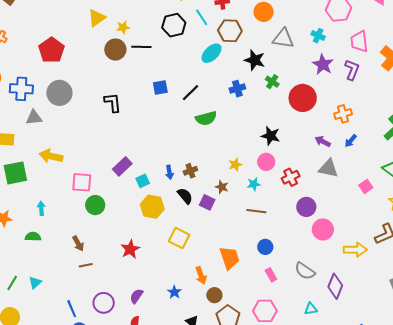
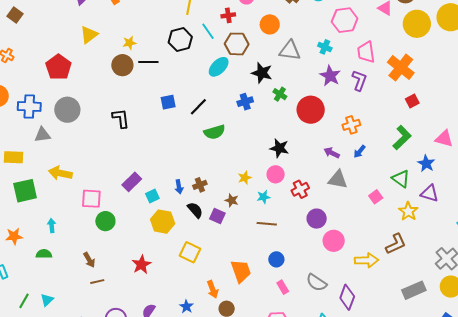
yellow triangle: (97, 18) -> (89, 35), moved

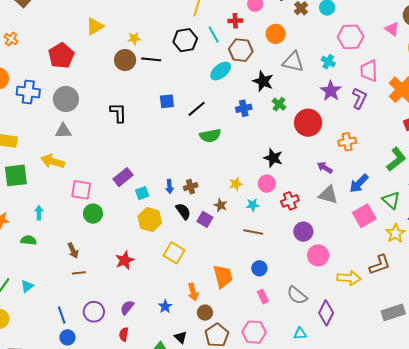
gray triangle: (42, 135) -> (63, 131), moved
blue arrow: (360, 152) -> (359, 183), moved, size x1.5
pink square: (376, 197) -> (364, 216), size x1.6

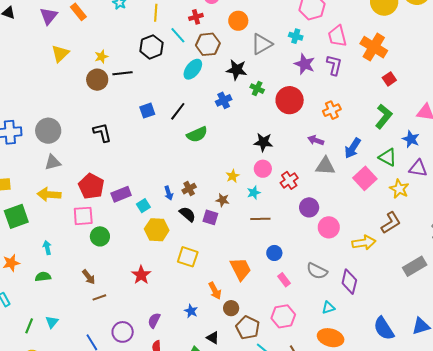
red pentagon: (61, 56) -> (91, 186), moved
gray triangle: (293, 62) -> (262, 44), turned -30
purple rectangle: (123, 177) -> (121, 194), turned 30

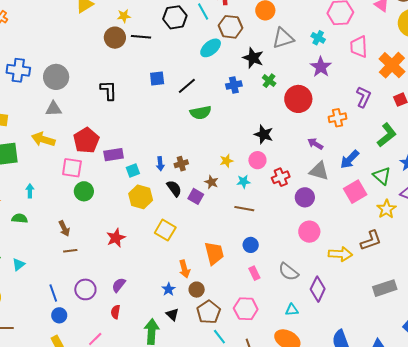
purple L-shape: (334, 65) -> (363, 97), moved
purple circle: (309, 207) -> (305, 197), moved
blue star: (191, 311) -> (169, 289), moved

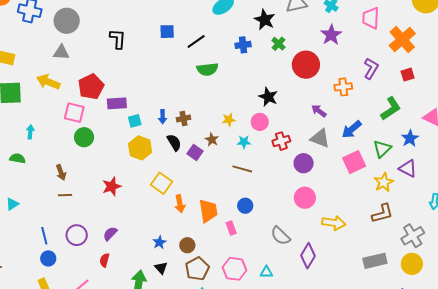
green triangle: (382, 176) -> (382, 149), turned 30
brown L-shape: (371, 240) -> (382, 213), moved
orange arrow: (184, 269) -> (180, 204), moved
pink rectangle: (254, 273) -> (231, 228), moved
cyan triangle: (292, 310) -> (266, 272), moved

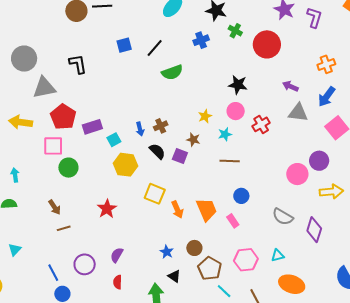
gray triangle: (61, 52) -> (44, 88), moved, size x1.4
purple L-shape: (371, 69) -> (314, 17), moved
orange cross: (343, 87) -> (326, 64), moved
purple circle: (304, 163) -> (319, 161), moved

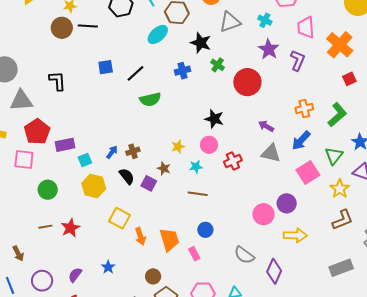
blue arrow: (140, 129) -> (112, 152), turned -136
green circle: (68, 168) -> (48, 190), moved
brown arrow: (54, 207) -> (18, 253), moved
brown line: (64, 228) -> (45, 227), moved
blue star: (167, 252) -> (108, 267), moved

